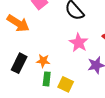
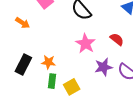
orange arrow: (18, 23) -> (23, 23), size x0.6
yellow square: (66, 84) -> (72, 87), turned 35

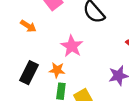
pink star: (85, 44) -> (72, 46), moved

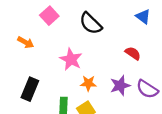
orange star: (57, 70) -> (88, 83), moved

